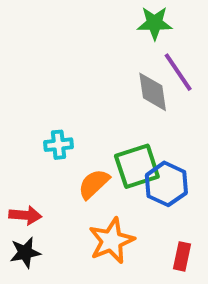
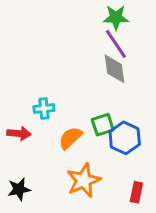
purple line: (178, 72) -> (116, 44), moved
green square: (137, 166) -> (103, 125), size x0.7
red arrow: (25, 215) -> (19, 133), moved

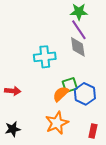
cyan cross: (44, 109) -> (45, 57), moved, size x1.5
orange semicircle: (70, 138) -> (61, 94), moved

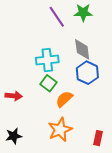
purple line: (79, 30) -> (57, 17), moved
green square: (70, 85) -> (48, 83), moved, turned -35
blue hexagon: (85, 94) -> (87, 73), moved

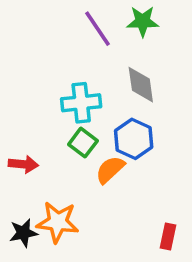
blue hexagon: (87, 73) -> (134, 139), moved
orange star: (60, 130) -> (58, 222), moved, turned 30

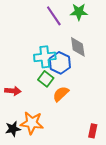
blue hexagon: (134, 139) -> (60, 63), moved

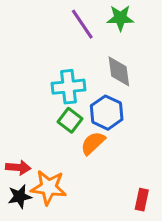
blue hexagon: (60, 63) -> (107, 113), moved
red arrow: (13, 91) -> (18, 168), moved

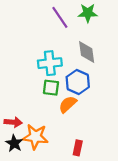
green square: (70, 120) -> (51, 88), turned -30
black star: (20, 197) -> (14, 143), turned -30
red rectangle: (142, 200) -> (78, 148), moved

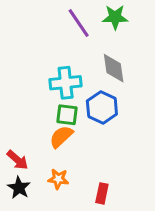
orange semicircle: (68, 104) -> (61, 137), moved
red arrow: (13, 122) -> (17, 160), turned 36
orange star: (35, 137) -> (58, 179), moved, size x0.6

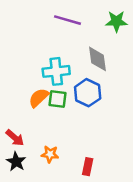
green star: (115, 17) -> (116, 21), moved
purple line: (79, 23) -> (68, 20), turned -40
orange semicircle: (61, 137) -> (39, 98), moved

